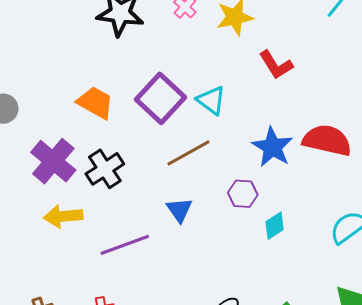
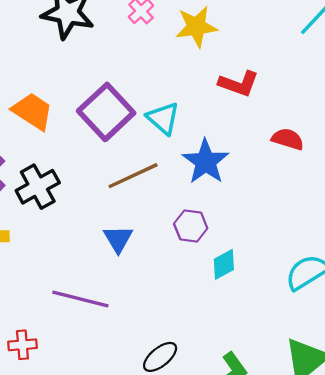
red L-shape: (276, 65) -> (239, 84), turned -42
red semicircle: (327, 140) -> (288, 139), moved, size x0.6
blue star: (272, 147) -> (206, 162), moved
purple line: (125, 245) -> (80, 299), moved, turned 30

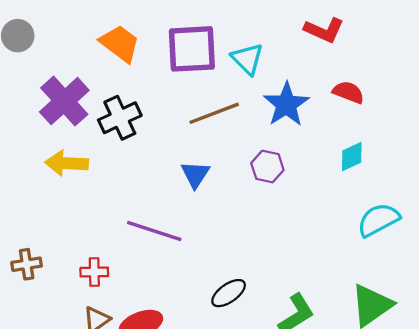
purple square: (106, 112) -> (192, 49), turned 36
red semicircle: (288, 139) -> (348, 92), moved
cyan diamond: (224, 264) -> (352, 157), moved

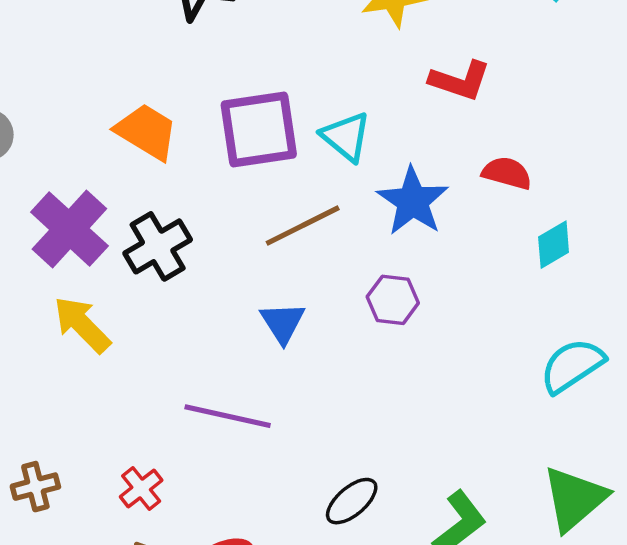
cyan diamond: (352, 157) -> (554, 245), moved
yellow arrow: (67, 163) -> (82, 325), turned 48
red cross: (94, 272) -> (141, 488), turned -32

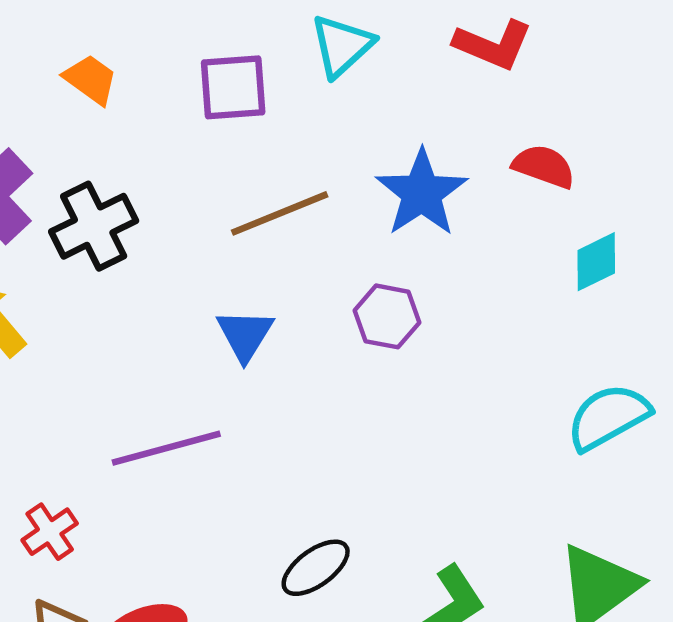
purple square: (259, 129) -> (233, 87), size x0.7
orange trapezoid: (147, 132) -> (91, 79), size x0.7
cyan triangle: (346, 137) -> (342, 46), moved, turned 34
purple line: (228, 416) -> (166, 448), turned -32

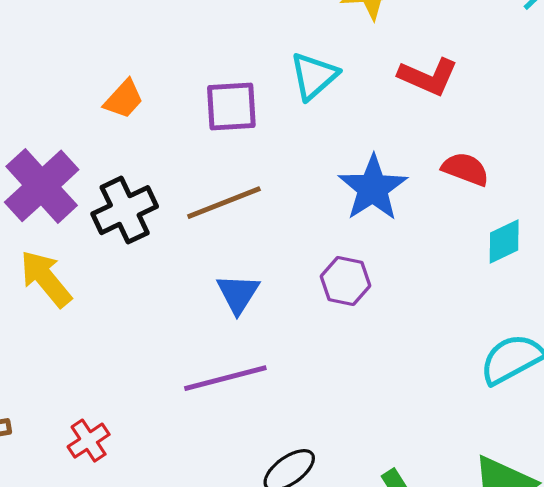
orange trapezoid: (91, 79) -> (124, 99), turned 96
brown line: (280, 213) -> (224, 203), moved
purple line: (166, 448) -> (225, 378), moved

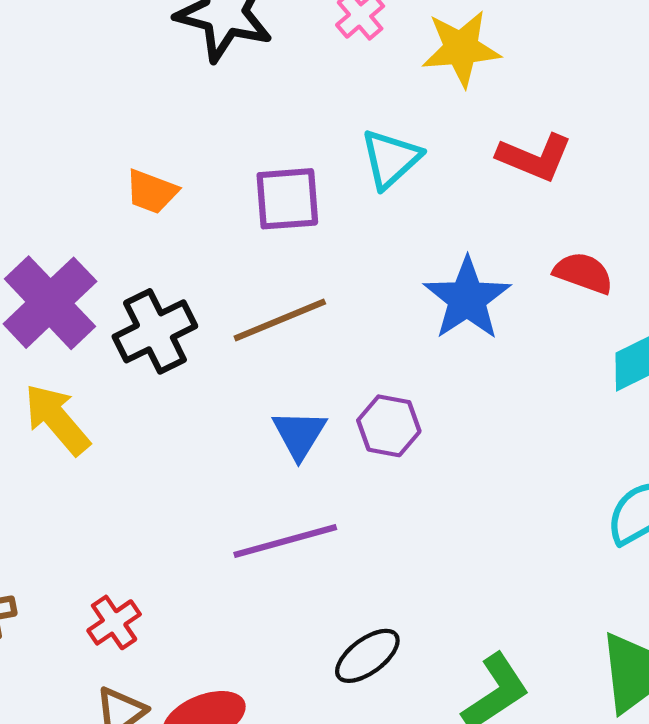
orange trapezoid: (124, 99) -> (152, 192), turned 69
purple hexagon: (345, 281) -> (389, 426), moved

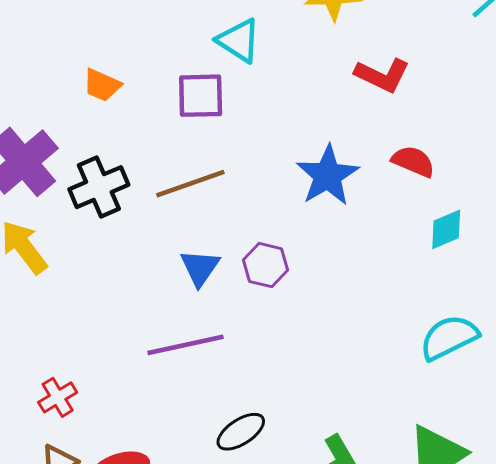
cyan triangle: (391, 159) -> (239, 41), moved, turned -48

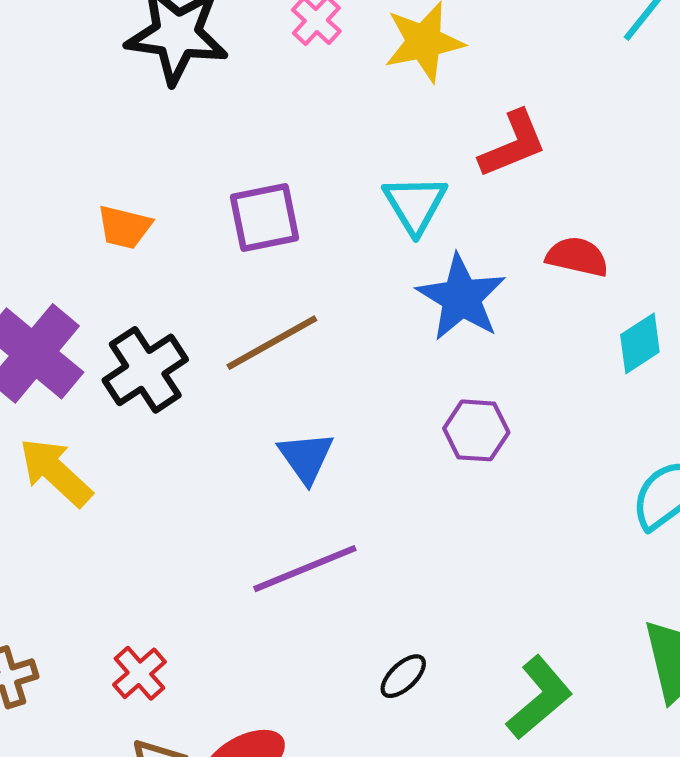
cyan triangle: (239, 41) -> (415, 204), moved, turned 36
red L-shape: (382, 75) -> (513, 144), turned -38
purple hexagon: (266, 265) -> (476, 430), moved
black ellipse: (241, 432) -> (403, 676), size x0.7

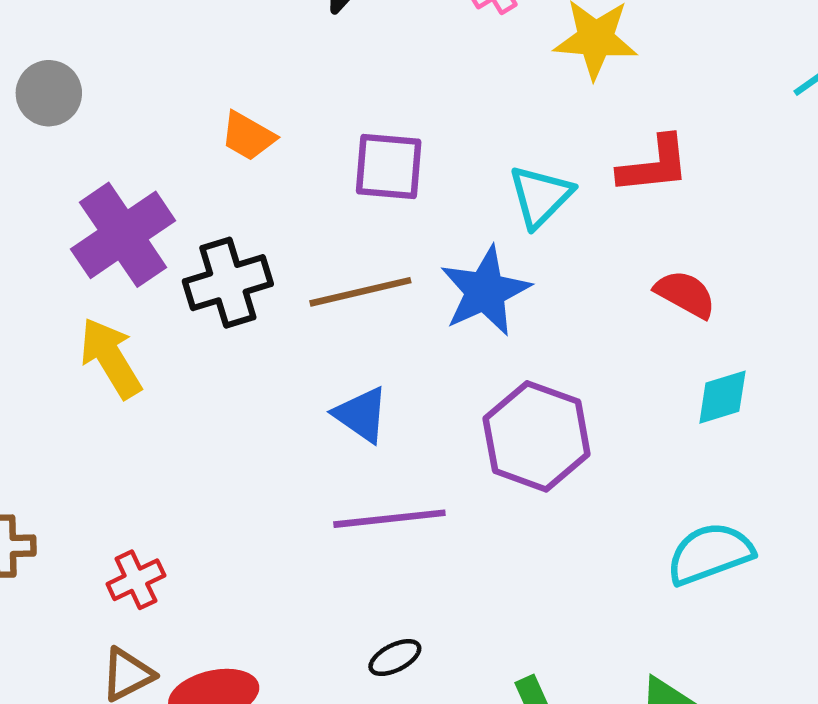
blue star: (461, 298) -> (485, 291), moved
purple hexagon: (476, 430) -> (537, 436), size x1.6
blue triangle: (306, 457) -> (361, 415), turned -36
purple line: (305, 569) -> (389, 519), moved

